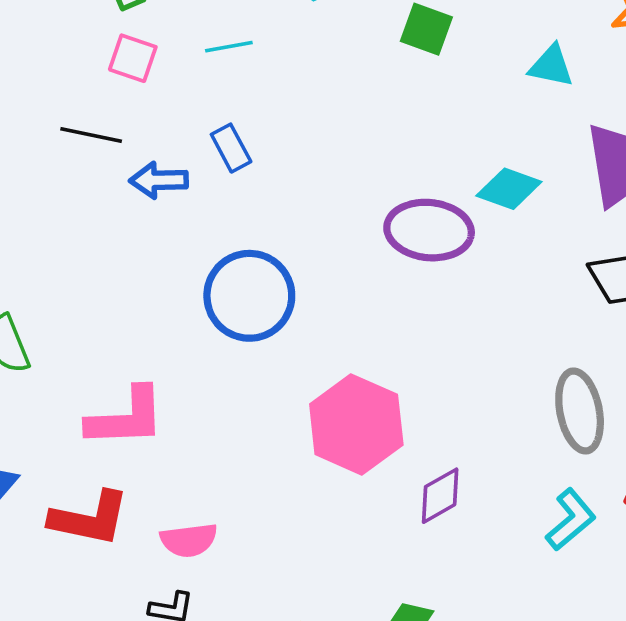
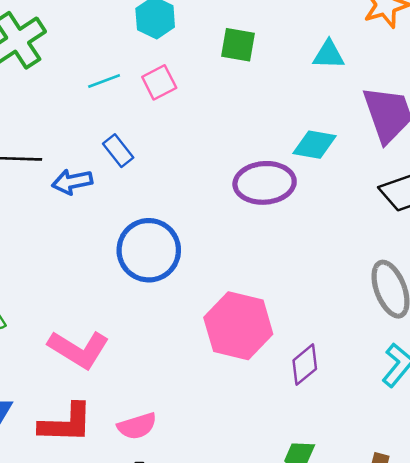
pink square: (133, 58) -> (159, 82), moved, turned -36
pink L-shape: (126, 418) -> (79, 349), turned 44

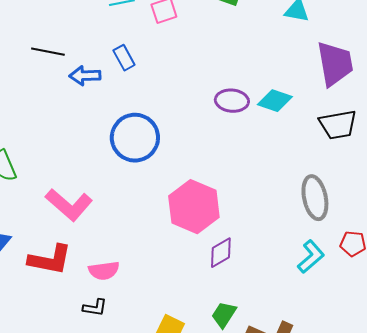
cyan diamond: (315, 145) -> (275, 101), moved
purple ellipse: (265, 183) -> (232, 101), size x0.7
purple diamond: (305, 365) -> (221, 253), moved

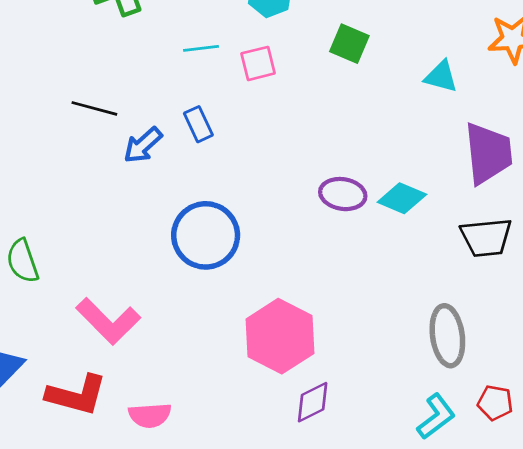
blue arrow: (85, 76) -> (143, 145), turned -44

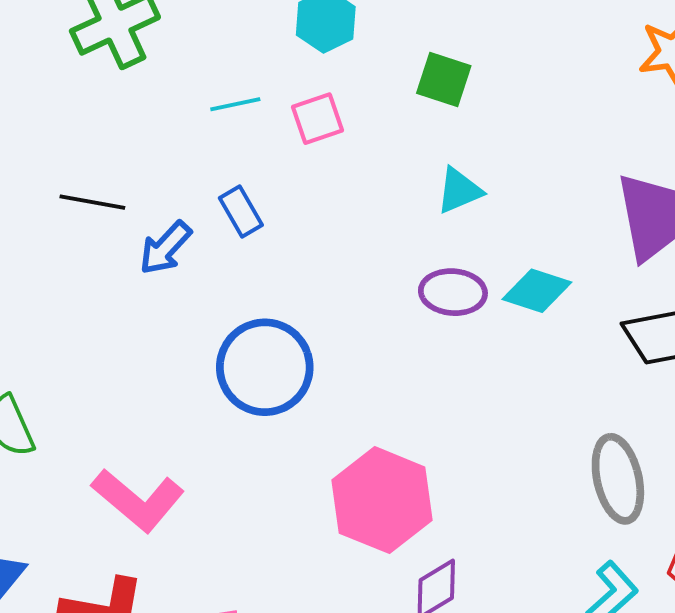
cyan triangle: (441, 77) -> (459, 191), moved, turned -33

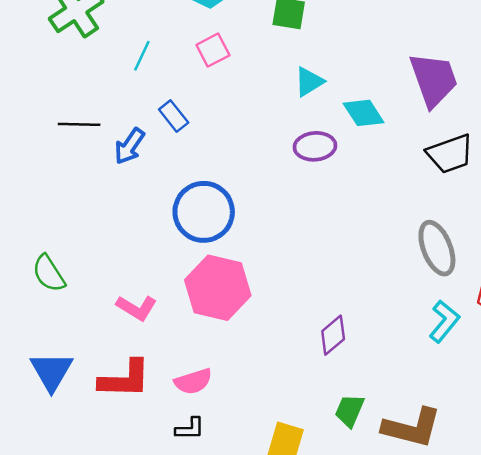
cyan line: (235, 104) -> (142, 56), moved, turned -44
cyan diamond: (537, 291) -> (364, 113), moved, turned 48
pink L-shape: (138, 500) -> (137, 308), size x0.7
pink hexagon: (382, 500) -> (218, 288), moved

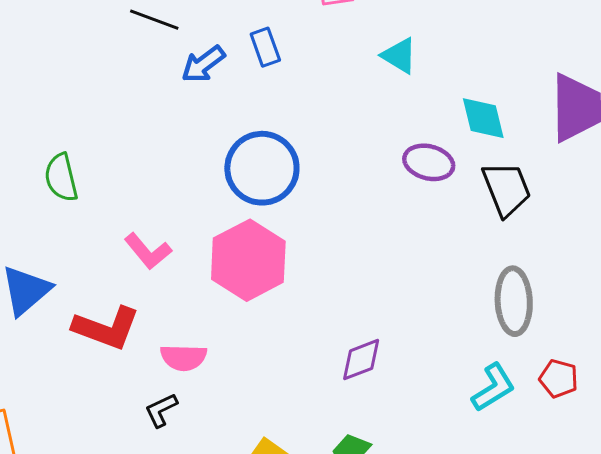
cyan triangle: (309, 82) -> (399, 56), moved, turned 44
purple ellipse: (315, 146) -> (429, 162), moved
black trapezoid: (450, 154) -> (506, 189), moved, turned -111
black L-shape: (190, 429) -> (161, 410), turned 136

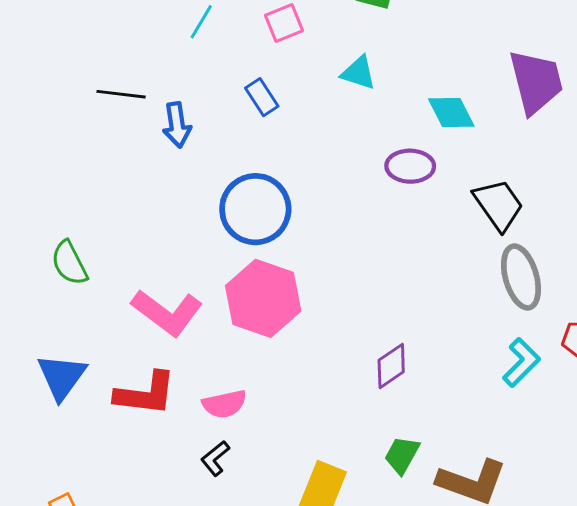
blue rectangle: (265, 47) -> (262, 97), moved
blue arrow: (203, 64) -> (177, 125), turned -48
black trapezoid: (506, 189) -> (498, 205), moved
pink L-shape: (148, 251) -> (167, 313), size x1.5

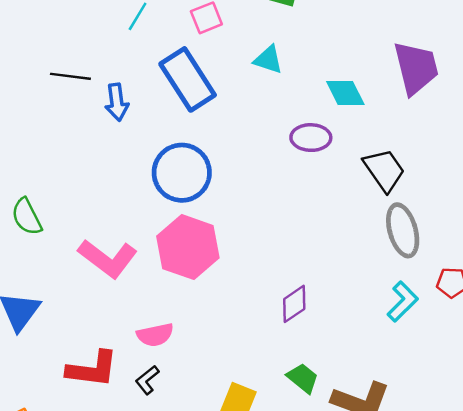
blue rectangle: (262, 97) -> (188, 79), size x2.0
red L-shape: (145, 394) -> (92, 369), moved
green trapezoid: (402, 455) -> (303, 378), turned 100

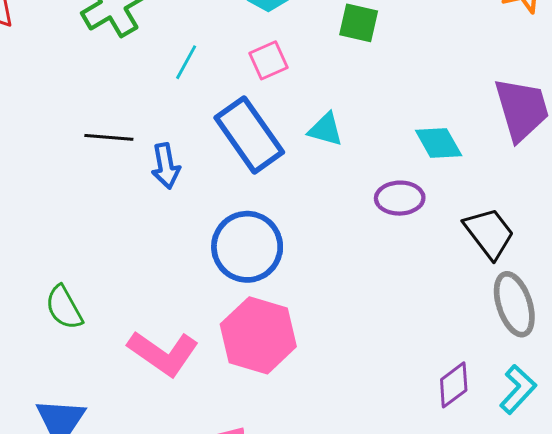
cyan triangle: (268, 60) -> (325, 129), moved
purple diamond: (294, 304) -> (454, 385), moved

